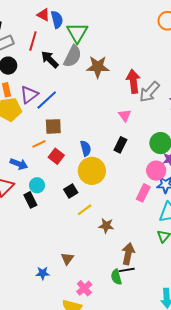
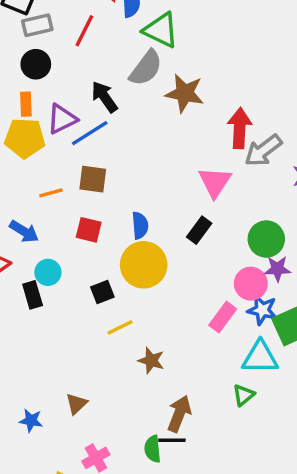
green triangle: (77, 33) -> (161, 30), turned -45
black arrow: (50, 59) -> (104, 97), moved
pink triangle: (125, 115) -> (215, 182), size x1.5
orange line: (39, 144) -> (51, 193), moved
red square: (56, 156) -> (89, 230), turned -35

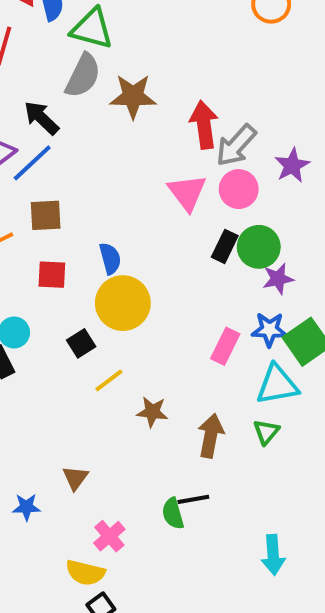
black rectangle: (199, 230) -> (225, 246), moved
pink circle: (251, 284) -> (239, 189), moved
brown arrow: (179, 414) -> (211, 436), moved

